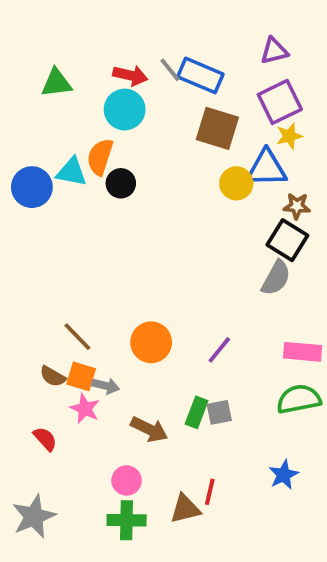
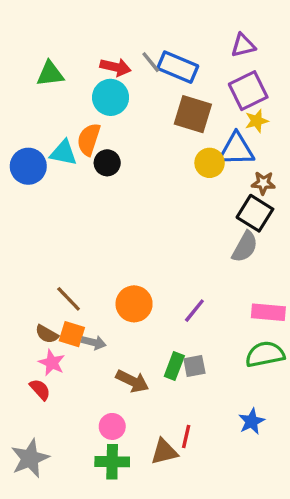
pink star: (85, 409) -> (52, 363), moved

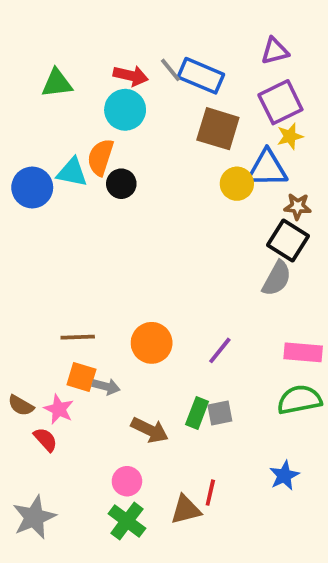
brown line: (69, 299) -> (78, 337), turned -48
brown semicircle: (47, 334) -> (21, 405), moved
green cross: (112, 462) -> (127, 521), turned 36

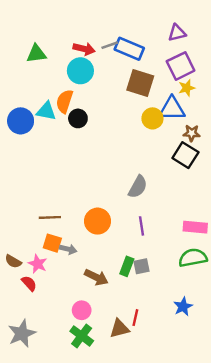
gray line: (171, 70) -> (110, 45), turned -70
gray semicircle: (277, 278) -> (138, 187), moved
purple line: (220, 350) -> (141, 226), turned -48

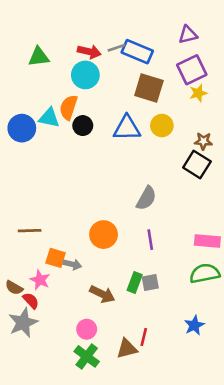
blue triangle: (172, 109) -> (127, 128), moved
brown line: (50, 217) -> (30, 231), moved
brown semicircle: (13, 261) -> (14, 288), moved
gray star: (22, 333) -> (23, 323), moved

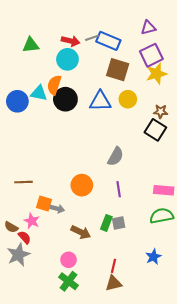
yellow star: (198, 93) -> (156, 74), size x1.5
black circle: (83, 126) -> (65, 99), size x1.5
brown triangle: (127, 349) -> (114, 283), moved

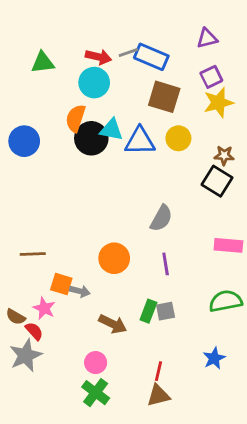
purple square: (151, 55) -> (211, 77), size x0.7
cyan triangle: (39, 93) -> (111, 130), moved
pink rectangle: (164, 190) -> (228, 245), moved

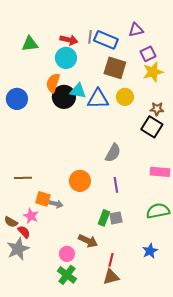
purple triangle: (207, 38) -> (136, 30), moved
gray line: (128, 53) -> (90, 37), turned -64
brown arrow: (113, 324) -> (88, 241), moved

